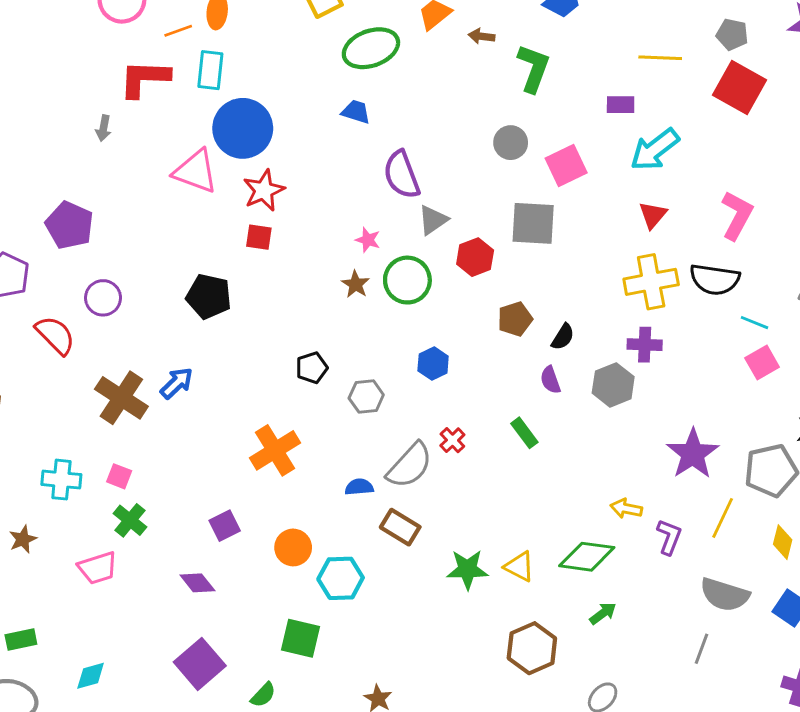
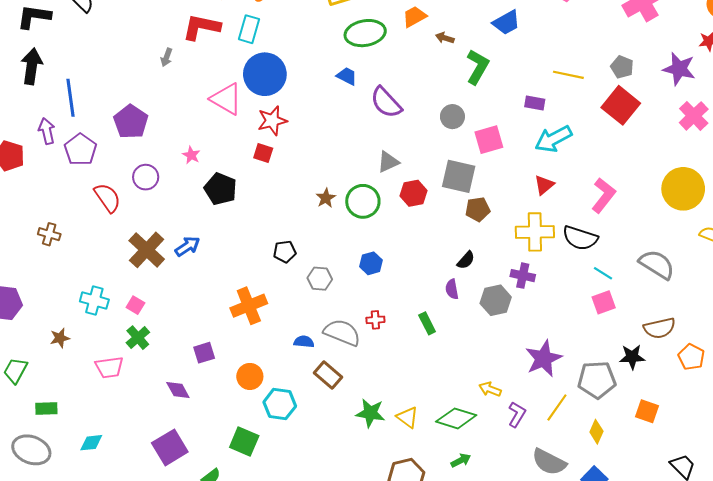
purple semicircle: (402, 175) -> (386, 102), moved, turned -32
pink star: (368, 240) -> (191, 155), moved
brown pentagon: (515, 319) -> (478, 209), moved
red cross: (452, 440) -> (375, 320), turned 30
gray semicircle: (410, 465) -> (342, 333), turned -120

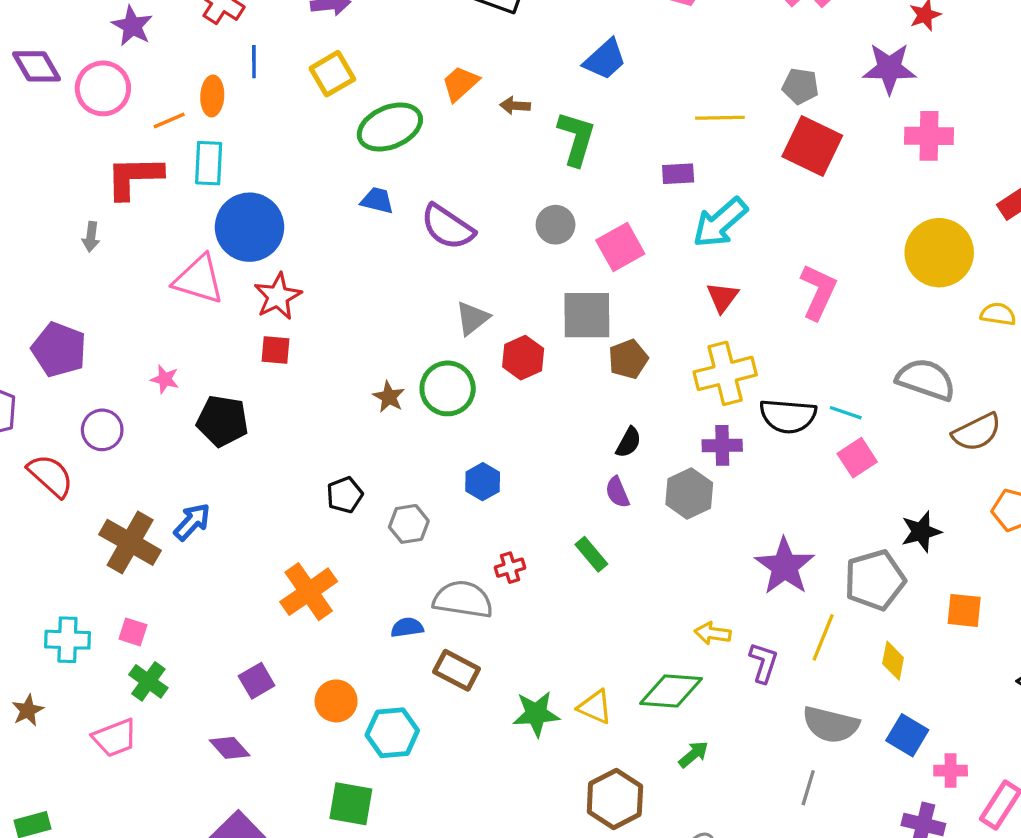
pink cross: (694, 116) -> (929, 136), turned -32
black semicircle: (580, 238) -> (788, 416), moved
brown semicircle: (660, 328) -> (977, 432), moved

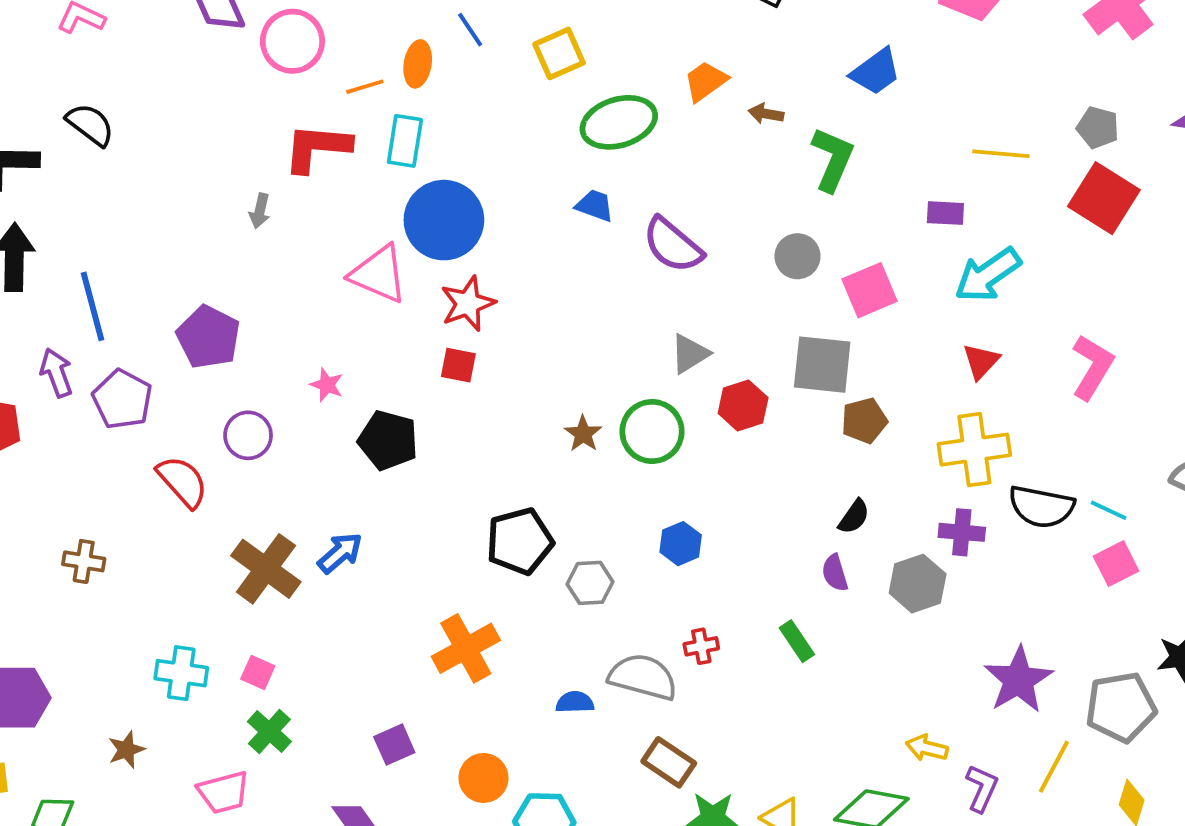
blue line: (254, 62) -> (470, 30), turned -40
black pentagon: (345, 495) -> (520, 541), size x1.6
brown rectangle: (457, 670) -> (669, 762), moved

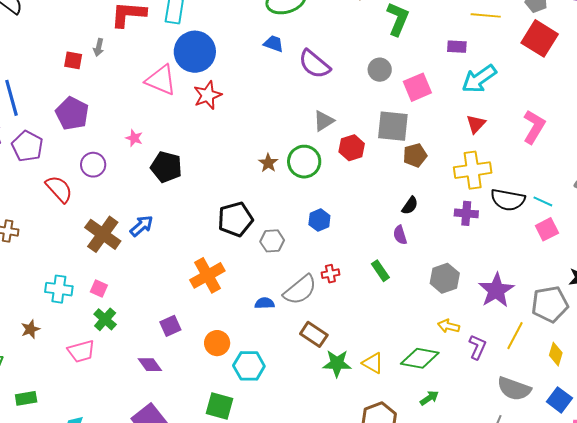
red square: (458, 365) -> (73, 60), moved
gray hexagon: (918, 584) -> (445, 278), moved
gray semicircle: (643, 677) -> (300, 290), turned 126

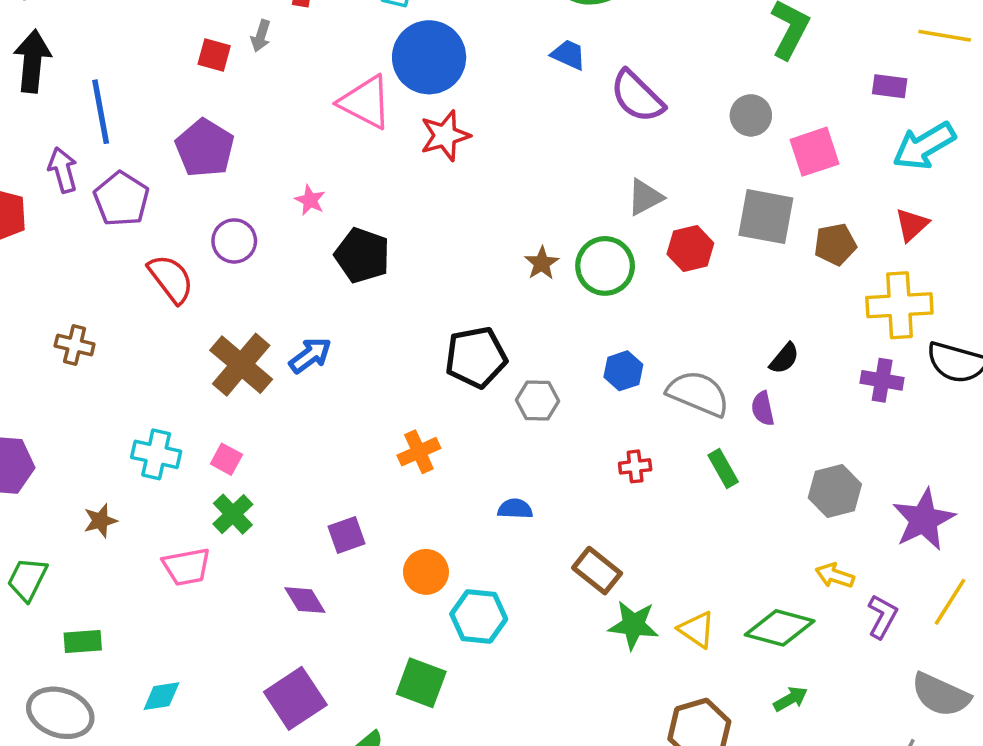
brown pentagon: (415, 155) -> (835, 244), moved
orange cross: (207, 275) -> (419, 452), size x0.7
gray semicircle: (300, 290) -> (698, 393), moved, turned -123

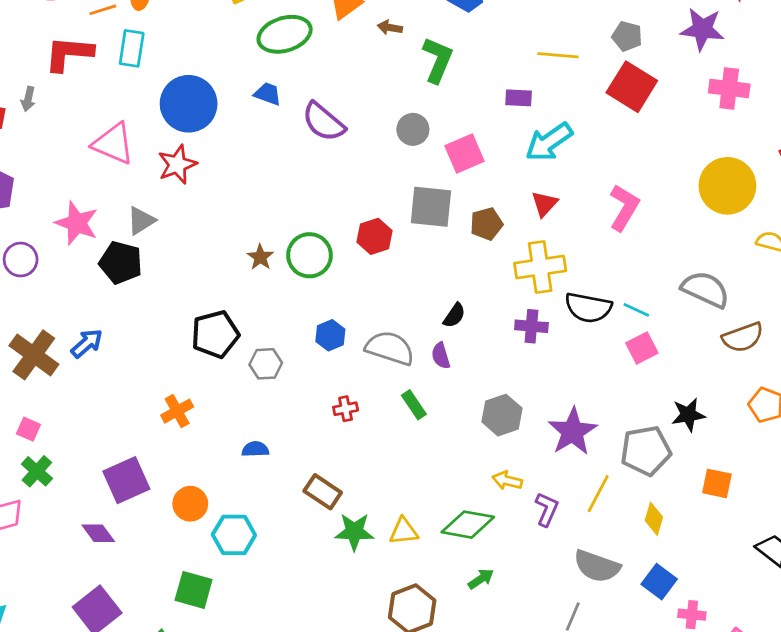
blue circle: (429, 57) -> (189, 104), moved
gray triangle: (645, 197) -> (141, 221), moved
pink star: (310, 200) -> (77, 223), size x1.8
purple square: (347, 535) -> (126, 480), size x1.6
yellow triangle: (697, 630) -> (404, 531), turned -36

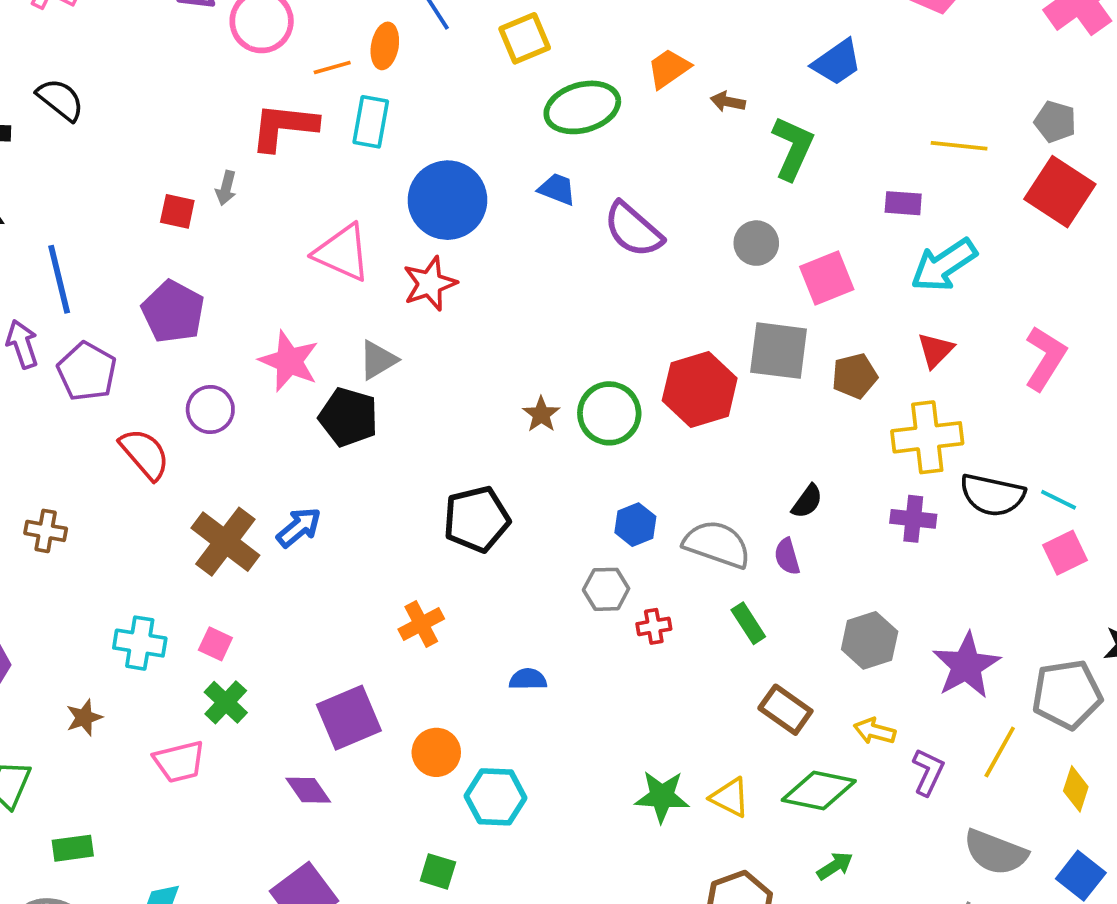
red hexagon: (375, 236) -> (700, 389), size x1.5
gray hexagon: (266, 364) -> (606, 589), moved
brown rectangle: (323, 492) -> (785, 710), moved
yellow triangle: (404, 531) -> (730, 797), turned 32
green square: (194, 590) -> (438, 871), size x0.7

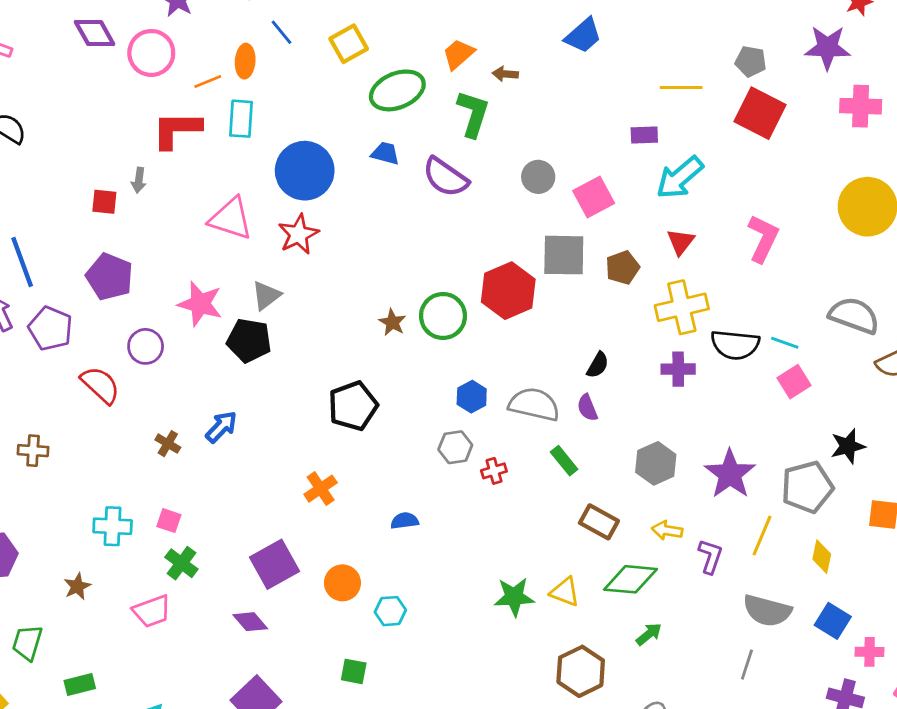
green L-shape: (793, 148) -> (473, 114), moved
brown cross: (225, 542) -> (168, 444), size x0.5
cyan hexagon: (496, 797) -> (390, 611), size x0.7

